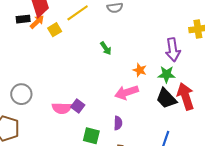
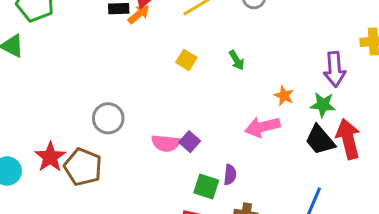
yellow square: (55, 30) -> (186, 60), moved, turned -32
purple semicircle: (118, 123) -> (230, 175), moved

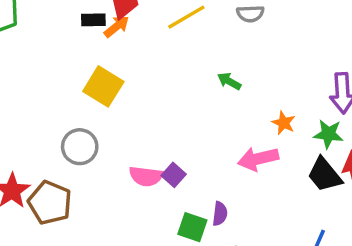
yellow square: (186, 60) -> (103, 86), moved, size x1.6
green arrow: (237, 60) -> (229, 81), turned 150

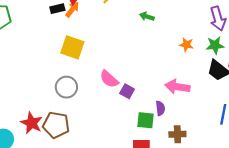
green arrow: (229, 81) -> (147, 16), moved
pink arrow: (258, 159) -> (177, 87), moved, turned 35
pink semicircle: (146, 176) -> (109, 79), moved, turned 48

